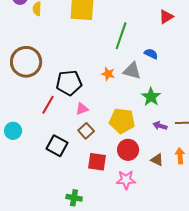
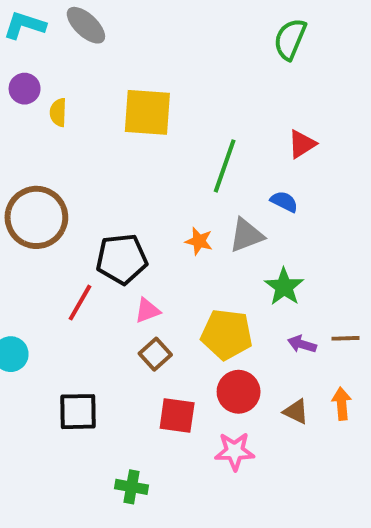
red triangle: (166, 17) -> (302, 144), moved
gray triangle: (132, 71) -> (246, 235), turned -36
black square: (57, 146) -> (78, 412), moved, turned -30

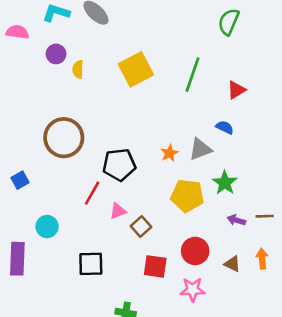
yellow square: (147, 112) -> (136, 69), turned -32
green line: (225, 166) -> (193, 75), moved
orange star: (199, 241) -> (169, 153), turned 30
pink triangle: (147, 311) -> (118, 211), moved
yellow pentagon: (227, 334) -> (187, 196), moved

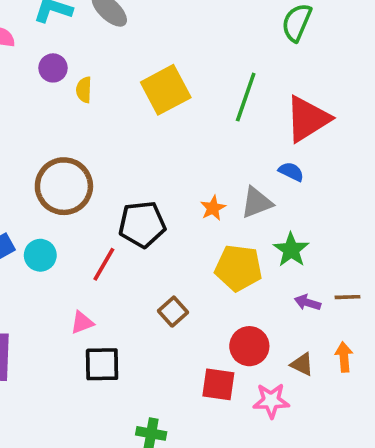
red triangle: (236, 90) -> (308, 119), size x1.8
pink triangle: (118, 211) -> (82, 323), moved
cyan circle: (47, 227) -> (40, 255), moved
red square: (155, 266) -> (218, 384), moved
pink star: (193, 290) -> (271, 401), moved

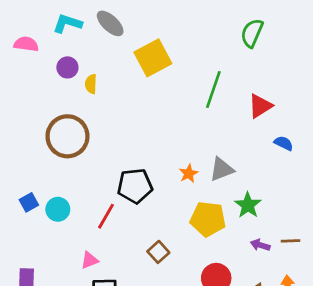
yellow square: (166, 90) -> (153, 58), moved
red triangle: (308, 119) -> (260, 106), size x0.7
blue semicircle: (291, 172) -> (284, 143), moved
brown circle: (64, 186) -> (67, 136), moved

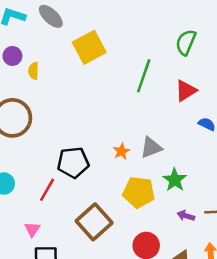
green semicircle: (252, 33) -> (186, 42), moved
brown square: (158, 252) -> (94, 222), size x1.8
pink triangle: (89, 260) -> (32, 229), turned -35

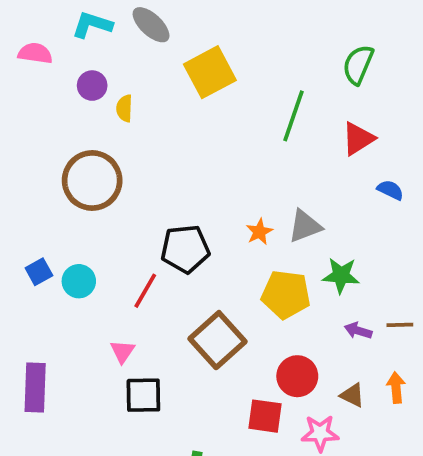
green star: (175, 180) -> (341, 275), turned -30

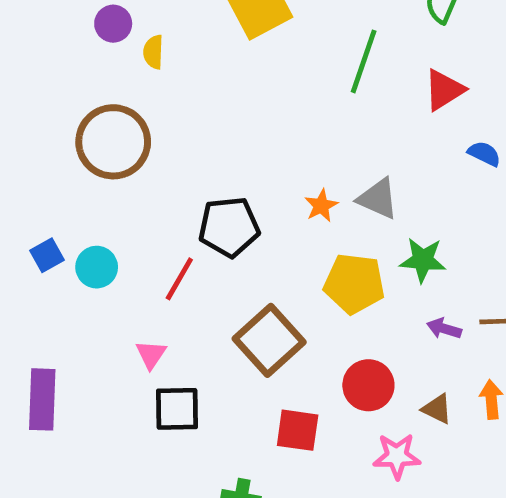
gray triangle: (305, 226) -> (378, 199), turned 45
red square: (265, 416) -> (298, 430), moved

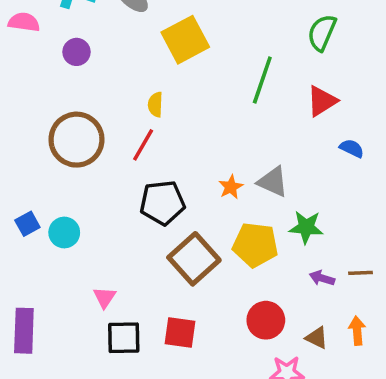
yellow semicircle: (153, 52) -> (155, 105), moved
red line: (179, 279) -> (143, 145), moved
brown square: (269, 340) -> (194, 259), moved
red square: (298, 430) -> (180, 332), moved

